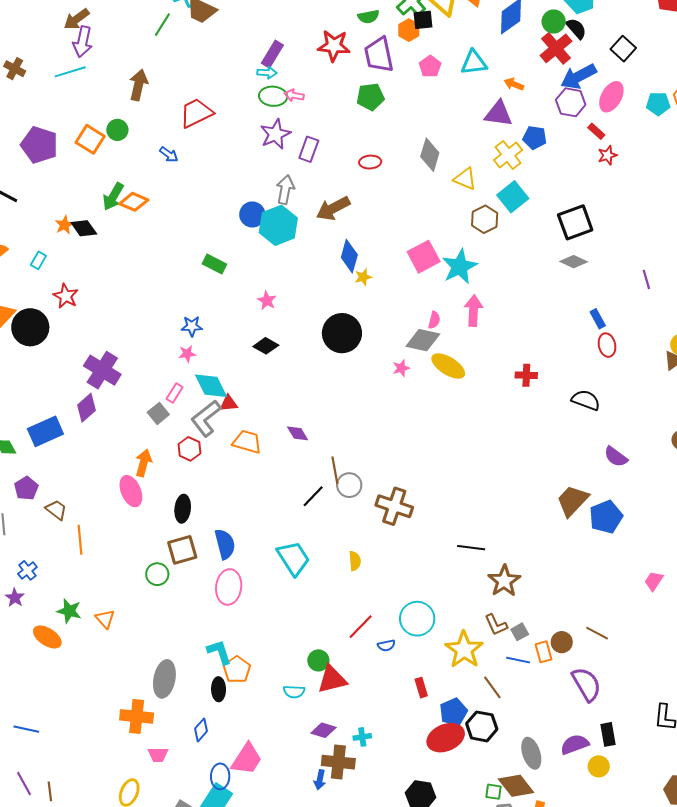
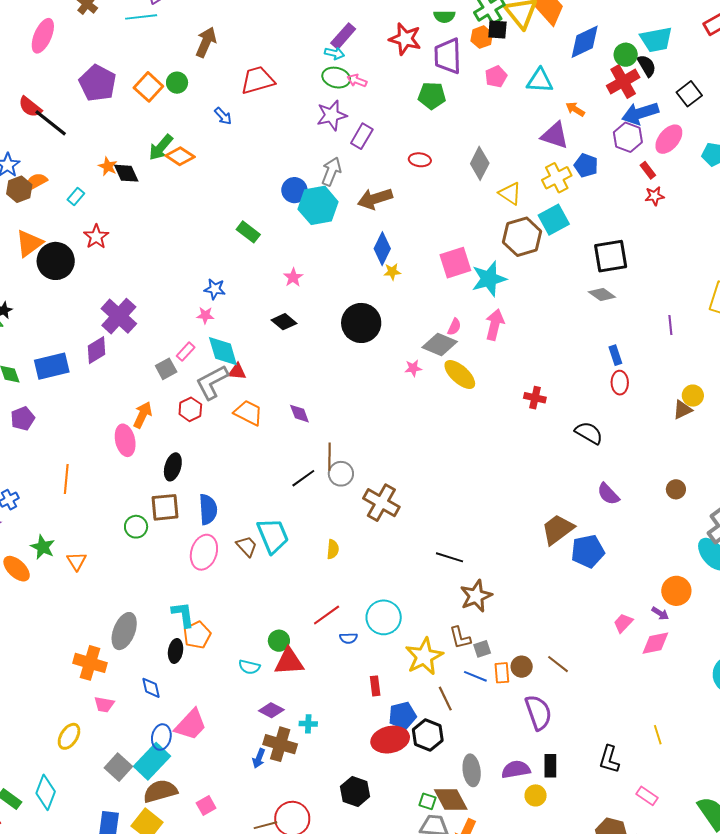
brown hexagon: (485, 219) -> (522, 237), size x1.4
orange star: (64, 225) -> (108, 166), turned -30
brown trapezoid: (56, 510) -> (247, 546), moved
blue diamond: (201, 730) -> (151, 688), turned -65

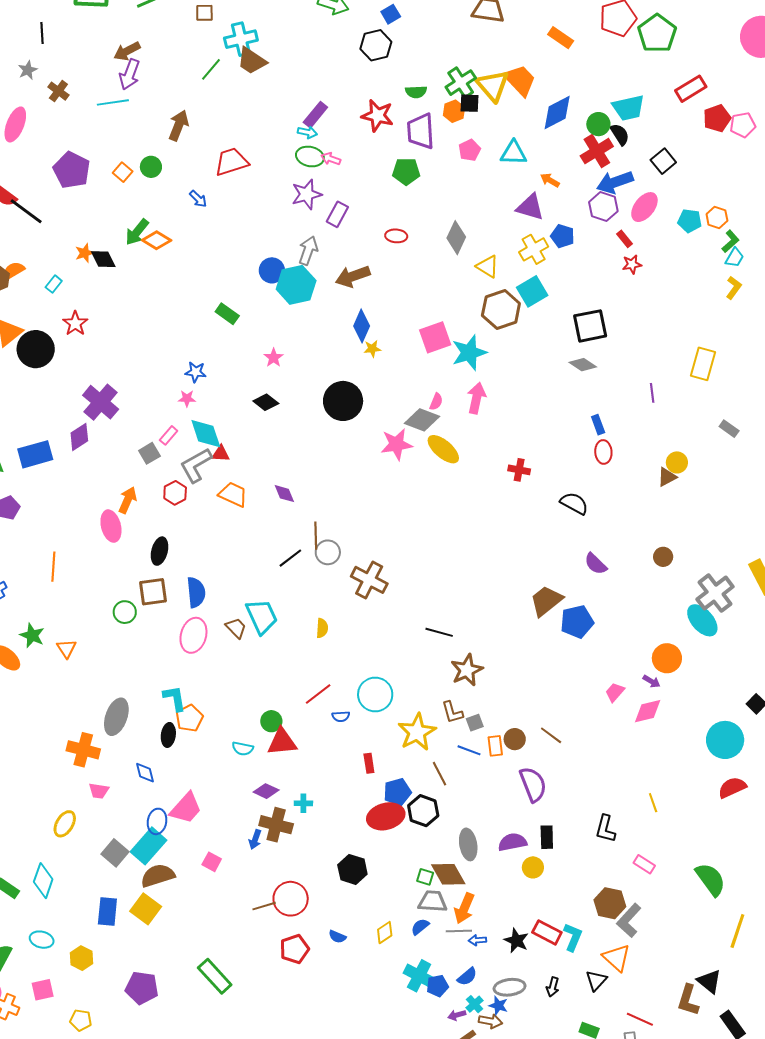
orange square: (148, 87) -> (123, 172), size x0.7
orange star: (108, 166) -> (85, 253), turned 30
pink star: (413, 368) -> (396, 444), size x1.8
pink square: (206, 806) -> (212, 862), moved, turned -30

